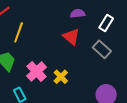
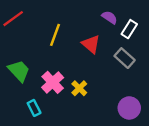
purple semicircle: (78, 13) -> (110, 17), moved, turned 40
yellow line: (19, 32) -> (55, 35), moved

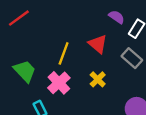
yellow line: (55, 35) -> (64, 53), moved
yellow cross: (79, 88) -> (98, 79), moved

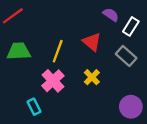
green trapezoid: (25, 71) -> (19, 51), moved, turned -50

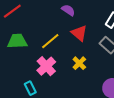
purple semicircle: (111, 15) -> (68, 10), moved
yellow line: (58, 51) -> (50, 41), turned 30

